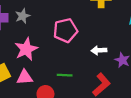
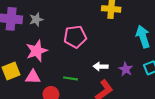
white arrow: (99, 50) -> (101, 67), moved

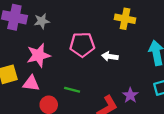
white arrow: (101, 67) -> (110, 56), moved
purple star: (126, 69) -> (130, 95), moved

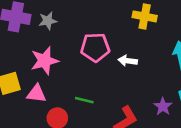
purple star: (130, 95) -> (163, 106), moved

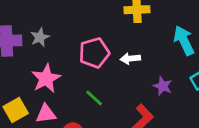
green line: (84, 100) -> (94, 98), moved, turned 42
purple star: (163, 106) -> (163, 86), moved

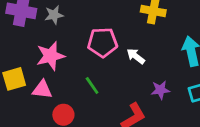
white arrow: (130, 59) -> (136, 56), turned 30
purple star: (163, 86) -> (160, 90), turned 30

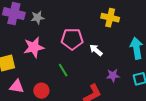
pink triangle: (42, 90) -> (17, 86), moved

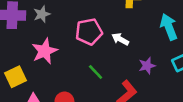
green line: (63, 70) -> (96, 72), moved

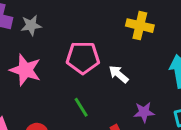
pink star: (45, 51) -> (25, 70), turned 30

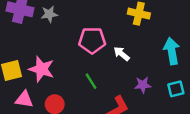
pink star: (25, 70) -> (41, 69), moved

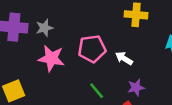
pink star: (41, 69) -> (51, 58), moved
purple star: (143, 85) -> (136, 87), moved

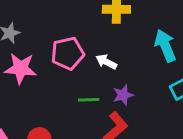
green line: (97, 91) -> (89, 100), moved, turned -48

